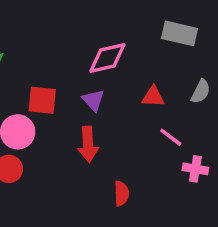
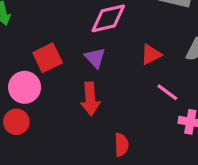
red triangle: (153, 97) -> (151, 54), turned -30
red square: (42, 100) -> (48, 58), turned -32

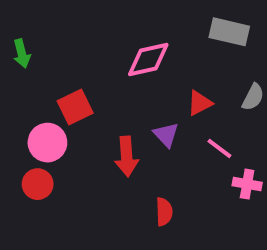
purple triangle: (95, 58) -> (166, 135), moved

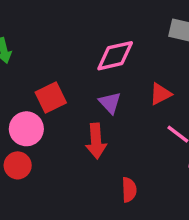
purple triangle: (166, 135) -> (110, 103), moved

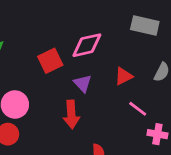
red square: (51, 97) -> (50, 61), moved

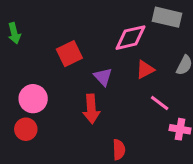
pink diamond: (87, 45) -> (131, 38), moved

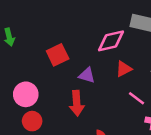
purple triangle: (103, 77) -> (87, 75), turned -30
red circle: (26, 129) -> (32, 121), moved

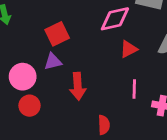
purple triangle: (87, 75) -> (53, 61), moved, turned -30
pink line: (136, 98) -> (134, 89), moved, turned 54

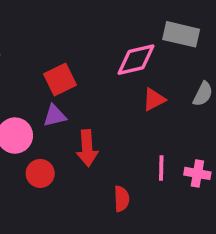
pink line: (134, 89) -> (161, 168), moved
red circle: (30, 106) -> (40, 173), moved

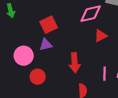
red arrow: (87, 148) -> (75, 63), moved

